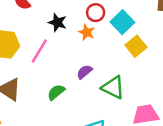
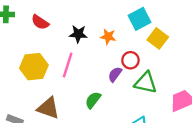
red circle: (96, 13) -> (130, 60), moved
cyan square: (122, 22) -> (139, 19), turned 30

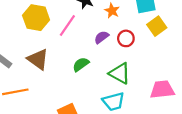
purple semicircle: (115, 74) -> (101, 37), moved
green triangle: (146, 83) -> (120, 73), moved

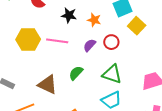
pink line: (67, 26) -> (57, 41), turned 75
brown triangle: (38, 59) -> (48, 84), moved

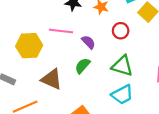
yellow hexagon: (28, 39) -> (29, 46), moved
purple semicircle: (90, 45) -> (88, 42), moved, turned 96

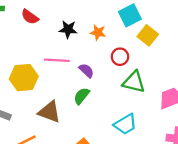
green triangle: (122, 66) -> (134, 82), moved

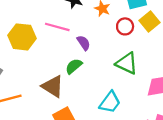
red circle: (120, 57) -> (125, 26), moved
brown triangle: (49, 112) -> (53, 86), moved
cyan trapezoid: (125, 124) -> (110, 102), turned -35

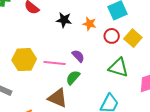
yellow square: (150, 21) -> (133, 38), moved
pink line: (57, 27) -> (55, 63), moved

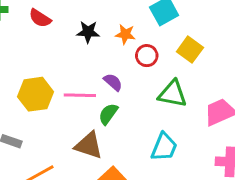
red circle: (112, 36) -> (147, 56), moved

